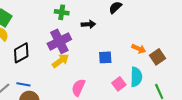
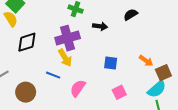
yellow arrow: (61, 61) -> (65, 58), turned 84
cyan semicircle: (136, 77) -> (157, 89), moved, turned 36
blue line: (23, 84) -> (53, 75), moved

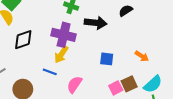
black arrow: (100, 26) -> (96, 23), size x1.5
purple cross: (68, 38) -> (64, 35), turned 30
yellow arrow: (65, 58) -> (61, 54), turned 66
brown square: (163, 73) -> (129, 84), moved

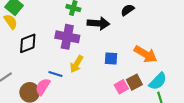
yellow arrow: (61, 54) -> (77, 64), moved
orange arrow: (142, 56) -> (146, 54), size x1.6
pink semicircle: (74, 84) -> (43, 87), moved

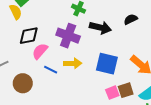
blue square: (111, 59) -> (107, 64), size x1.6
yellow arrow: (77, 64) -> (73, 63), turned -132
pink semicircle: (43, 87) -> (40, 51), moved

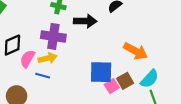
yellow arrow: (73, 63) -> (48, 58), moved
blue square: (107, 64) -> (101, 72), moved

